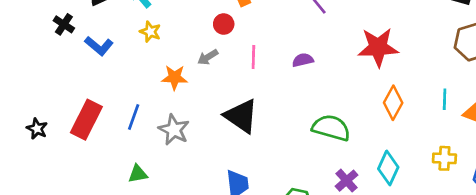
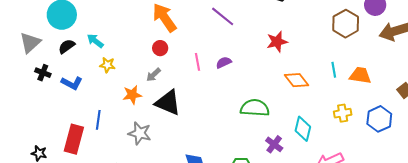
red star: (378, 47) -> (277, 42), size x0.7
pink line: (253, 57) -> (198, 62), moved
orange diamond: (393, 103) -> (297, 80), turned -55
black triangle: (241, 116) -> (168, 103), moved
blue line: (134, 117) -> (98, 120), moved

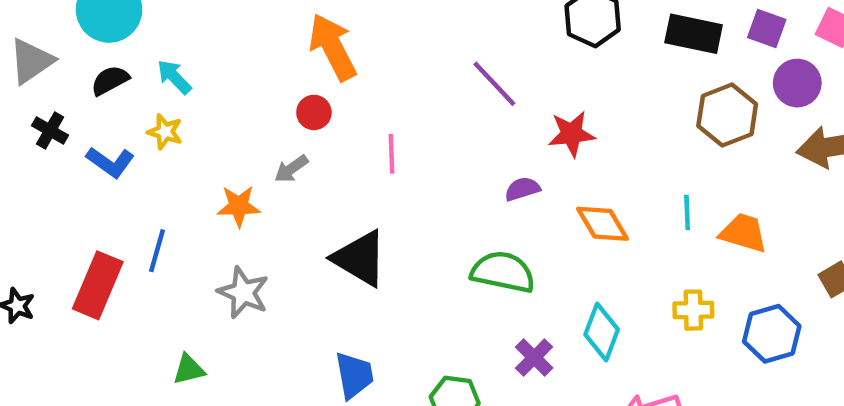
purple line: (223, 16) -> (494, 84), moved
purple semicircle: (224, 63) -> (522, 189), moved
yellow star: (107, 65) -> (165, 132), moved
black triangle: (168, 103) -> (360, 258), moved

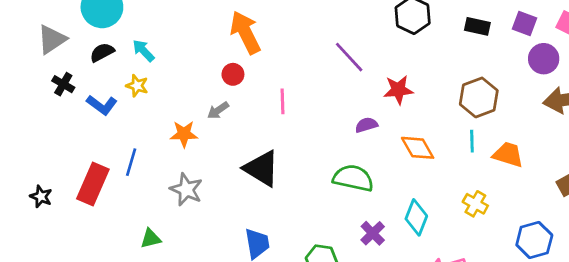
black rectangle: (694, 34) -> (477, 26), size x0.7
brown hexagon: (727, 115) -> (479, 97), moved
yellow cross: (693, 310) -> (475, 204), turned 30
blue hexagon: (772, 334) -> (534, 240), moved

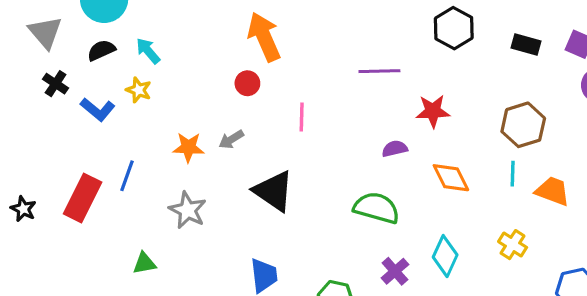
gray triangle: (52, 39) -> (45, 32), turned -40
purple line: (349, 57) -> (379, 71), turned -52
gray arrow: (218, 110) -> (231, 139), moved

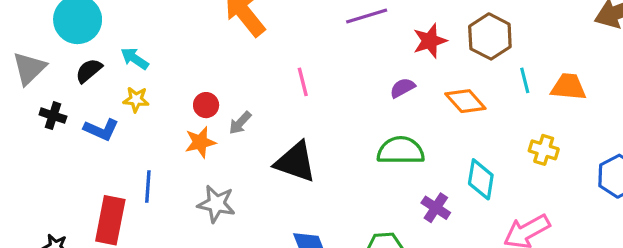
gray triangle: (45, 32) -> (29, 68), turned 42
red circle: (247, 83) -> (206, 105), moved
brown hexagon: (523, 125) -> (490, 36), moved

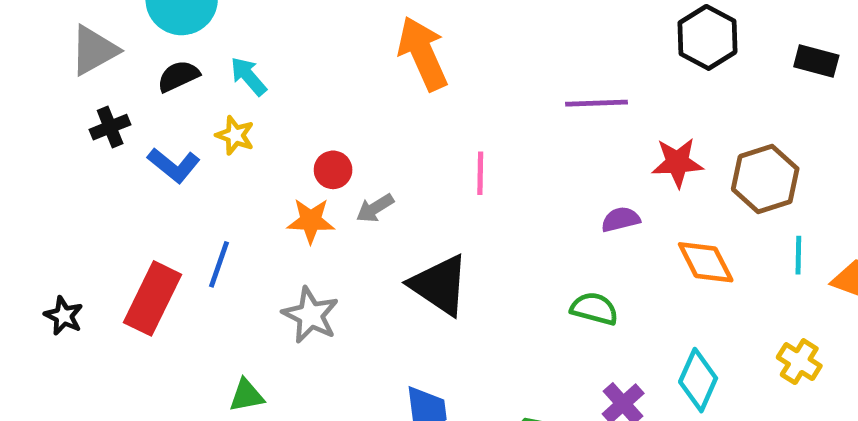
black cross: (53, 116) -> (110, 127), turned 35
green semicircle: (401, 151) -> (594, 309), size x0.7

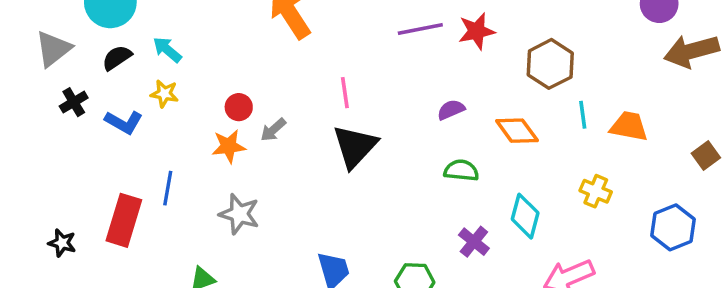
red star: (677, 162) -> (477, 31), moved
black triangle: (439, 285) -> (355, 146), moved, turned 48
green semicircle: (594, 309) -> (461, 170), moved

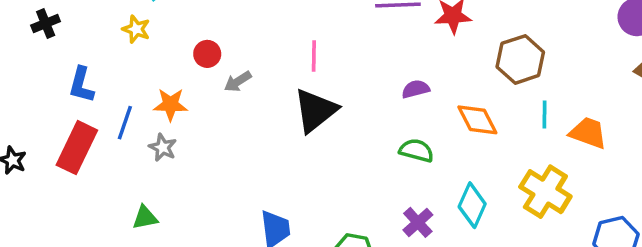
blue L-shape: (124, 122) -> (81, 85), moved, turned 66
orange star: (229, 146) -> (171, 104), moved
yellow cross: (596, 191) -> (545, 192), size x1.6
gray star: (239, 214) -> (163, 147), moved, size x0.7

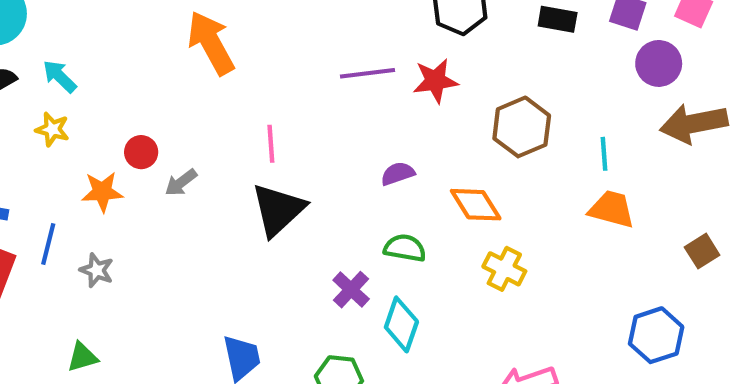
orange star: (171, 104) -> (102, 192), moved
cyan line: (544, 114) -> (604, 154), moved
yellow cross: (545, 192) -> (504, 269), moved, size x0.7
cyan diamond: (472, 205) -> (401, 324), moved
purple cross: (418, 222) -> (351, 290), moved

